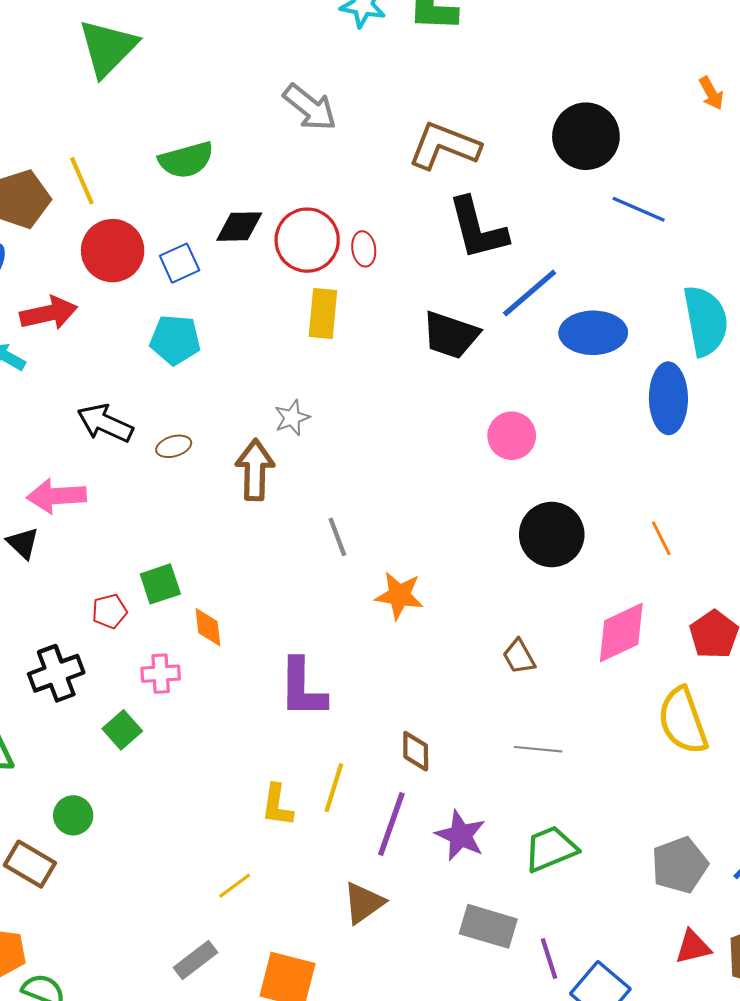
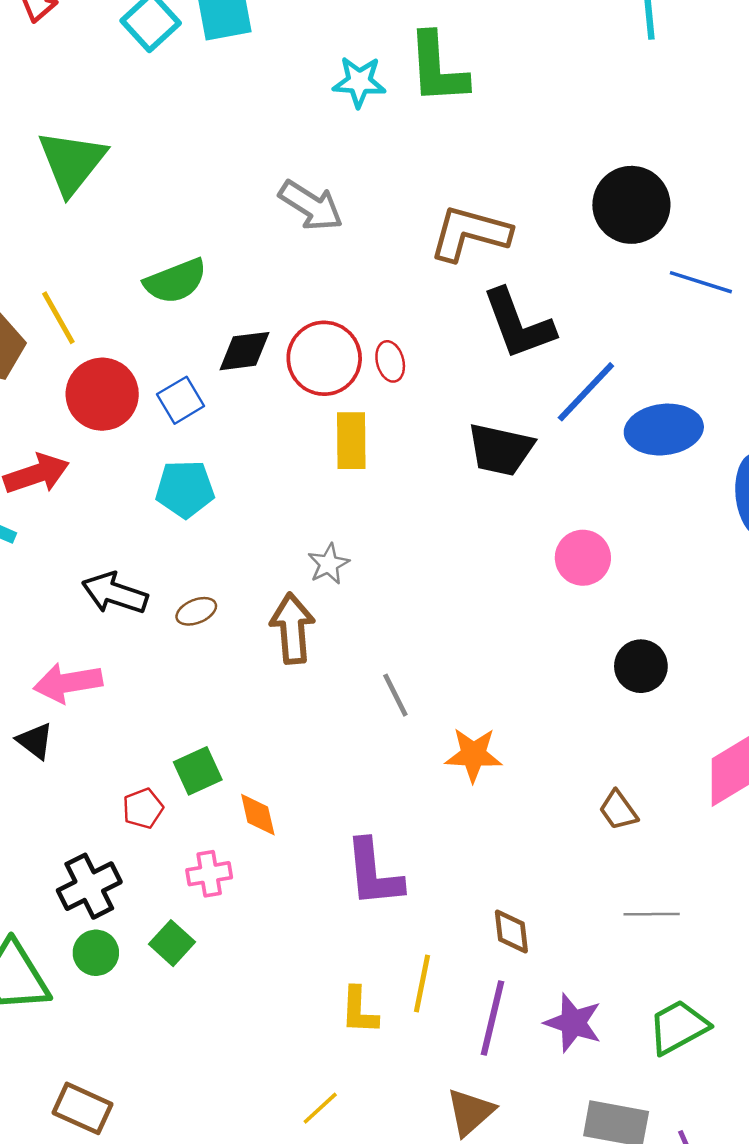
black circle: (552, 535) -> (641, 666), size x0.7
green circle: (73, 815) -> (96, 953), moved

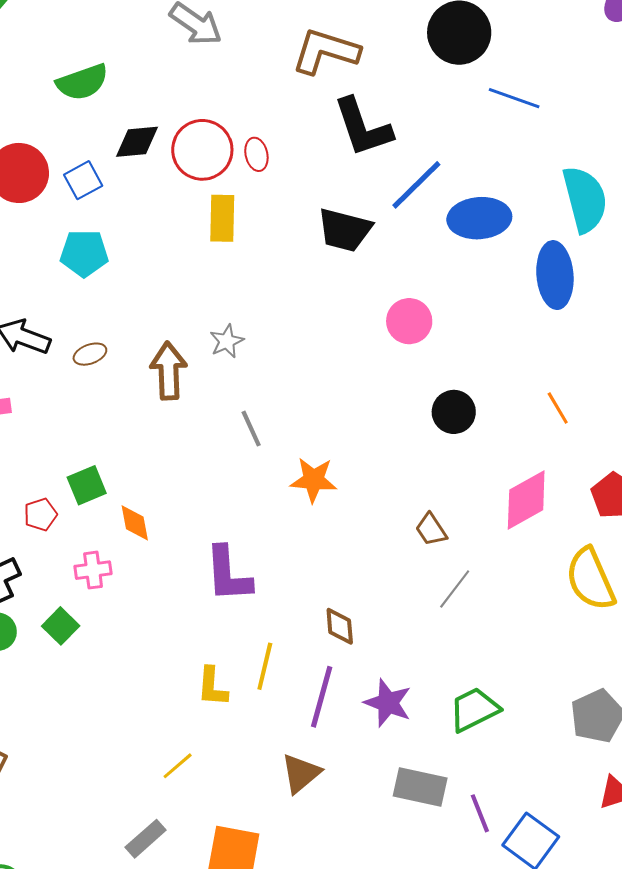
gray star: (329, 564) -> (227, 341), moved
gray line: (652, 914) -> (455, 589), moved, turned -54

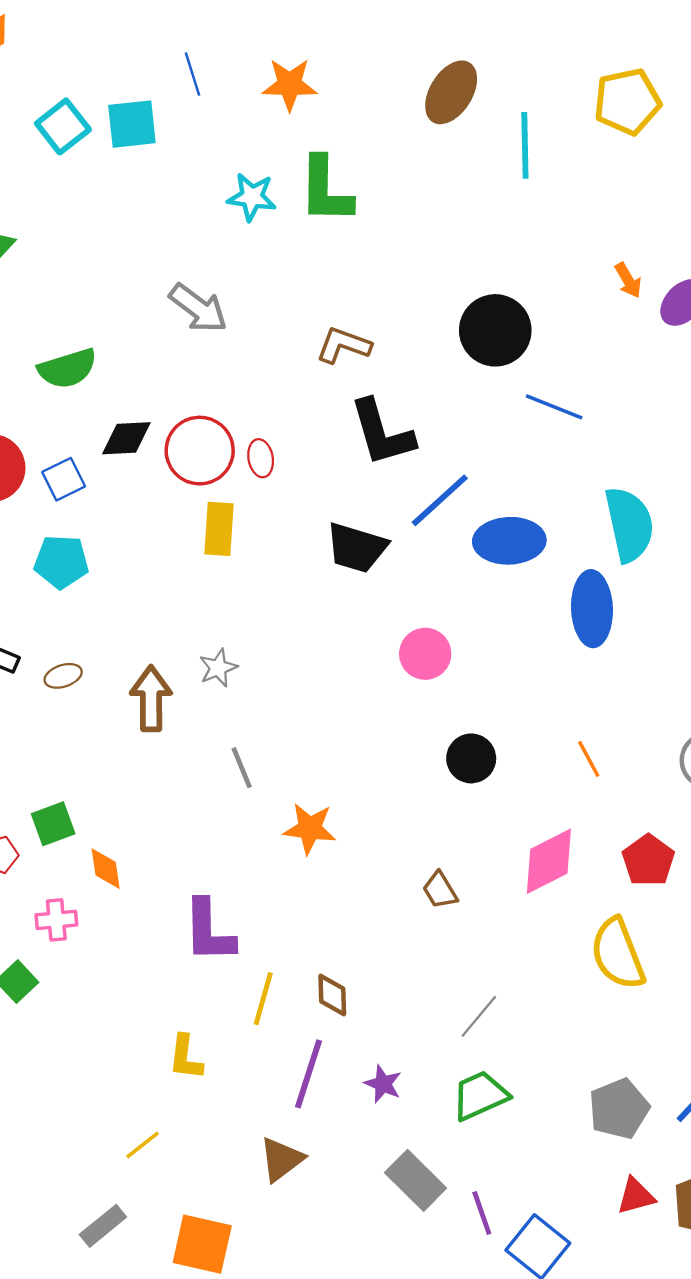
brown L-shape: (326, 51) -> (344, 345), size x0.7
gray line: (455, 589) -> (479, 1016), moved
yellow line: (265, 666) -> (263, 999), moved
purple star: (388, 703) -> (383, 1084), size x0.7
gray rectangle: (420, 787) -> (416, 1180), turned 30

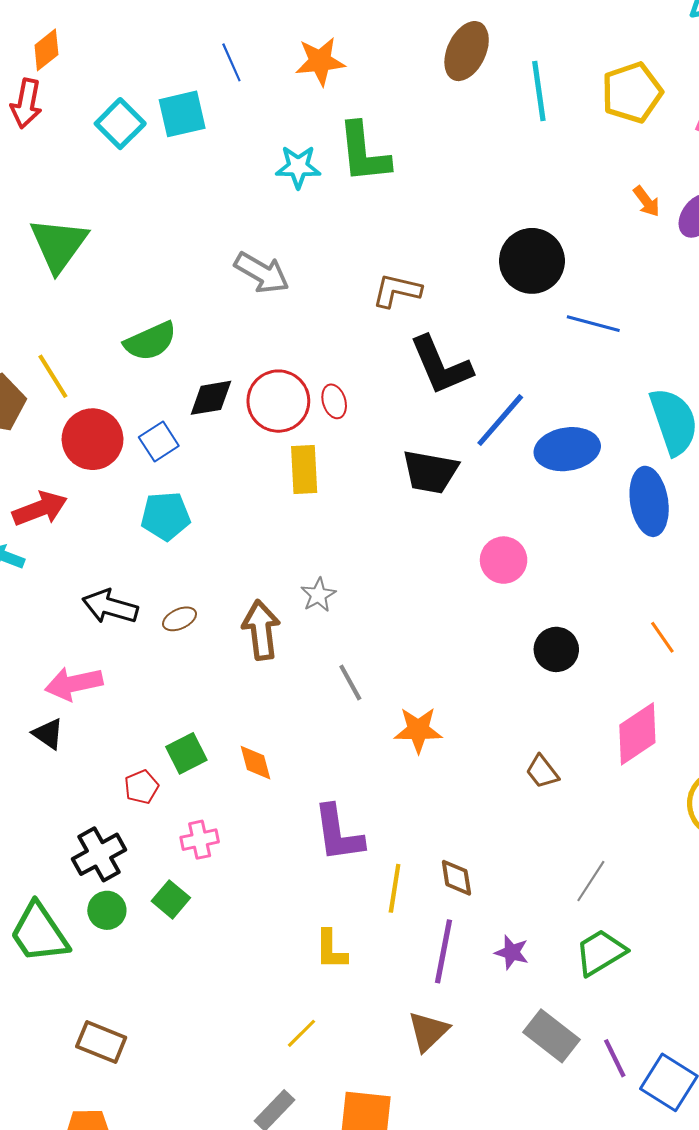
yellow pentagon: (627, 102) -> (632, 93), moved
orange diamond: (106, 869) -> (255, 763), moved

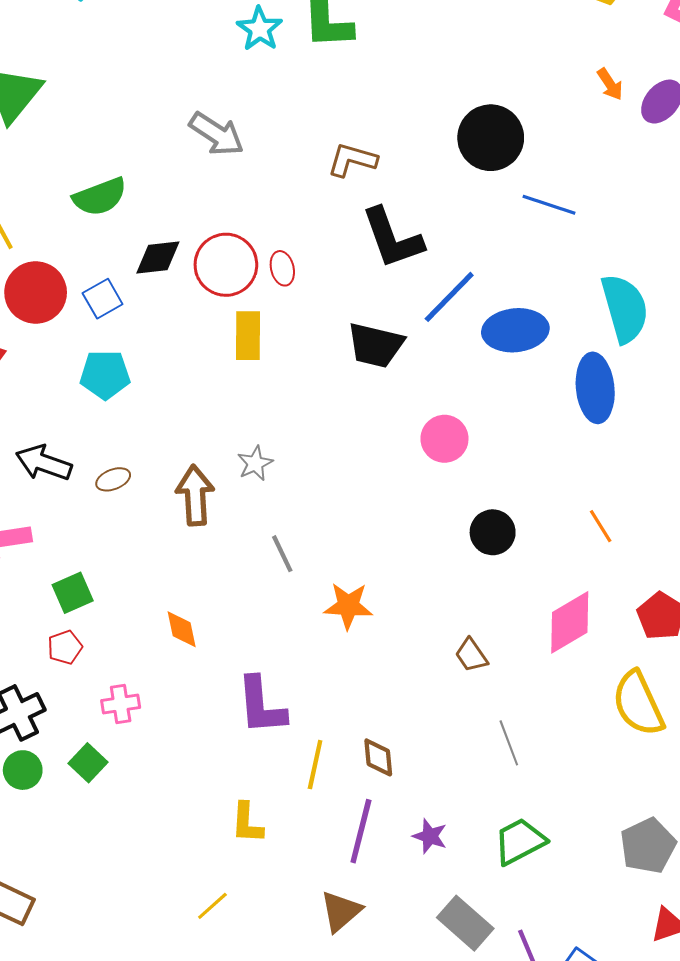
cyan star: (298, 167) -> (260, 29), turned 30
green square: (186, 753) -> (73, 593), moved
gray line: (591, 881) -> (509, 743), moved, turned -57

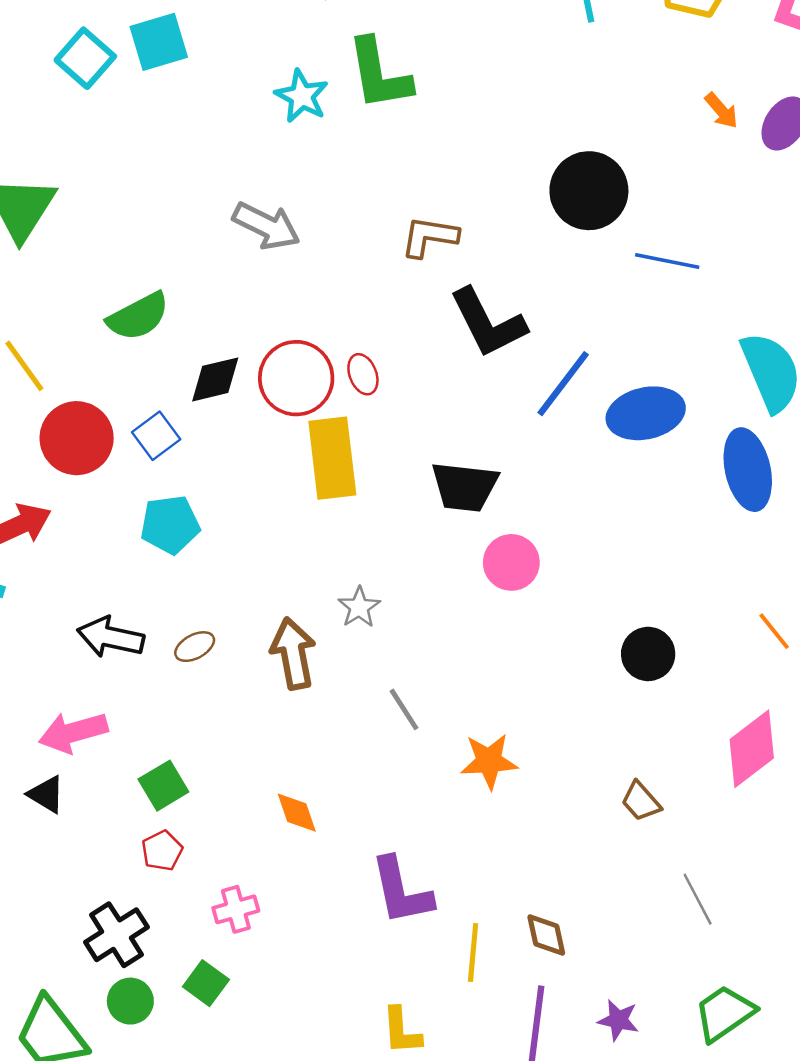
yellow rectangle: (248, 336) -> (332, 458), size x1.4
black trapezoid: (375, 345) -> (465, 487), moved
pink circle: (444, 439) -> (511, 562), moved

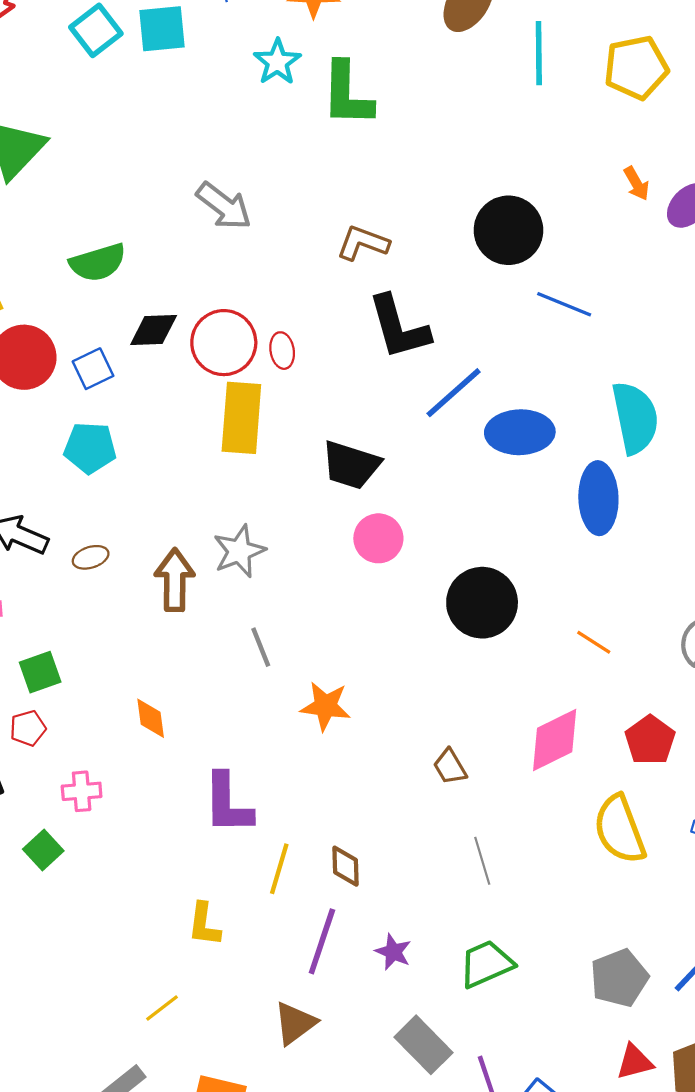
cyan star: (302, 96) -> (277, 62), moved
gray star: (359, 607) -> (239, 551), size x1.4
orange line: (774, 631) -> (594, 642), turned -30
black circle: (648, 654) -> (482, 603), moved, size x1.5

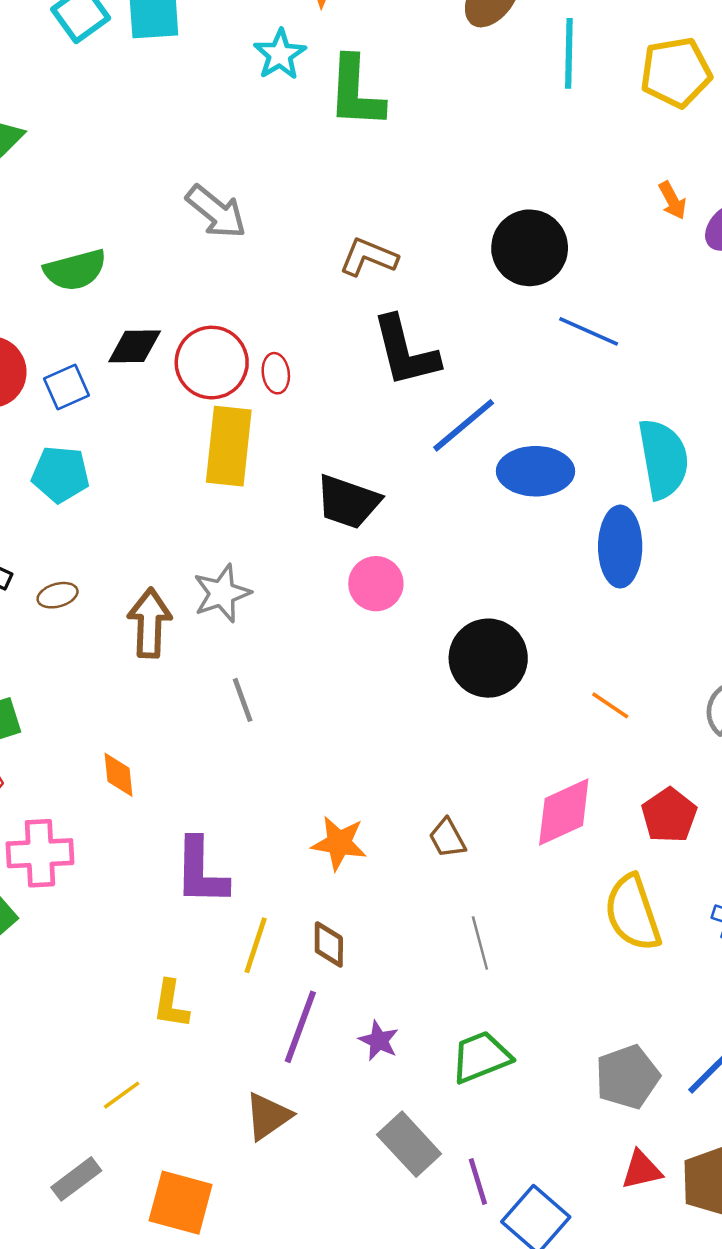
orange star: (326, 706) -> (339, 843), moved
pink cross: (82, 791) -> (40, 853), size x1.5

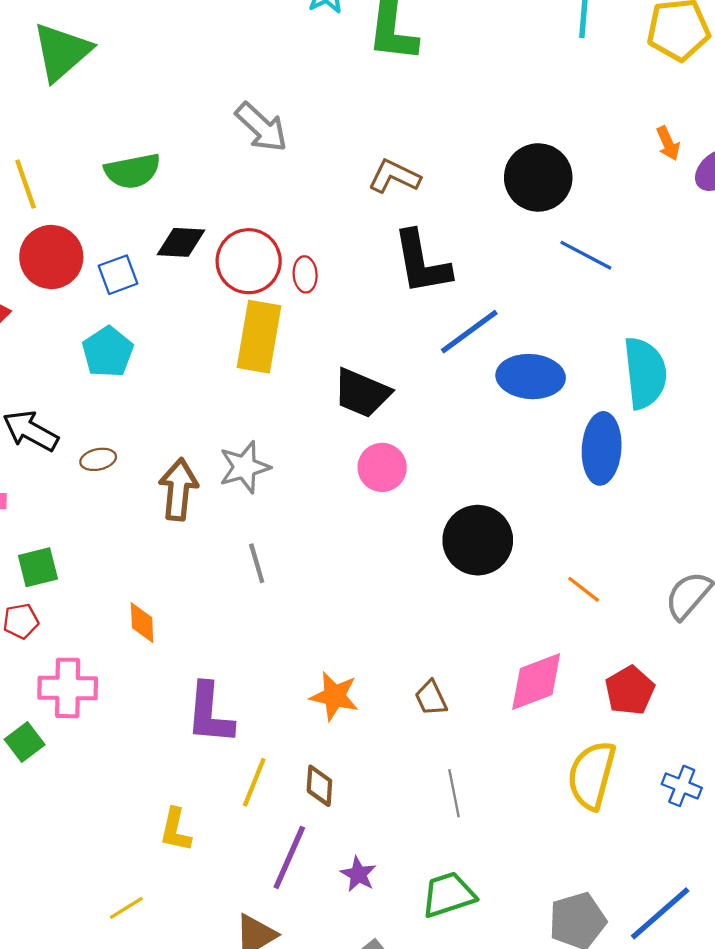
cyan pentagon: (61, 474) -> (108, 352), turned 30
yellow semicircle: (633, 913) -> (592, 775), turned 30

